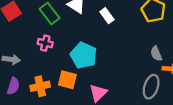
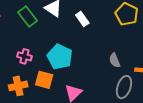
pink cross: (45, 43) -> (24, 56), moved
gray semicircle: (156, 54) -> (115, 60), moved

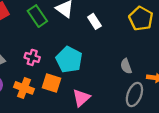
orange cross: (18, 86) -> (24, 88), turned 30

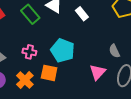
orange cross: (24, 88) -> (25, 80), turned 30
pink triangle: (81, 98) -> (98, 72), moved

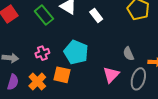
pink cross: (29, 52) -> (42, 53), turned -32

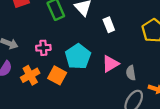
pink triangle: (111, 75) -> (110, 64), moved

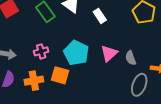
orange cross: (30, 75) -> (34, 81), turned 30

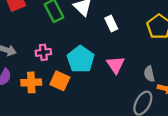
pink triangle: (109, 53) -> (116, 65), turned -30
gray semicircle: (131, 58) -> (149, 74), moved

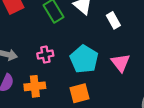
orange square: (60, 81) -> (79, 93), moved, turned -36

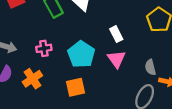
white rectangle: (113, 20) -> (116, 34), moved
orange cross: (35, 86) -> (32, 79), turned -30

